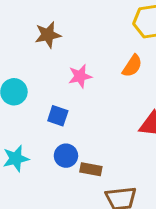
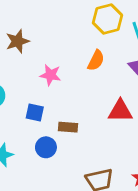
pink star: (80, 76) -> (50, 75), turned 30
brown rectangle: (91, 169) -> (68, 127), moved

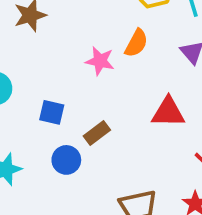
pink star: (50, 75) -> (100, 61), moved
brown rectangle: (68, 127) -> (97, 133), turned -42

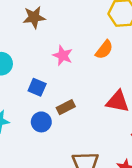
pink star: (100, 61) -> (63, 55), moved

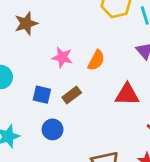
orange semicircle: (104, 50) -> (96, 60), moved
brown rectangle: (66, 107) -> (72, 95), moved

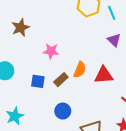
orange semicircle: (96, 60) -> (80, 70), moved
blue circle: (53, 129) -> (63, 111), moved

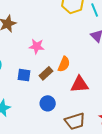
red triangle: (104, 75) -> (80, 84), moved

